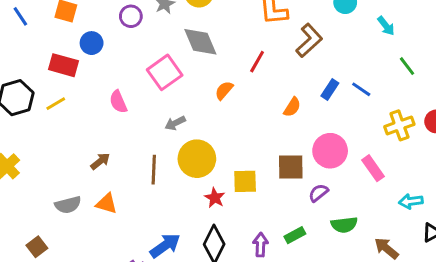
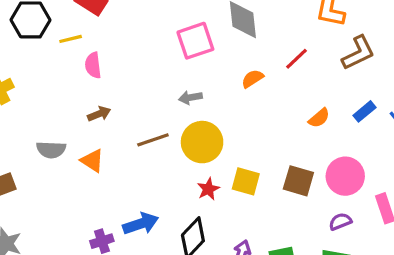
pink semicircle: (118, 102) -> (93, 65), moved
brown line: (154, 170) -> (153, 140), turned 52
purple semicircle: (318, 193) -> (340, 222), moved

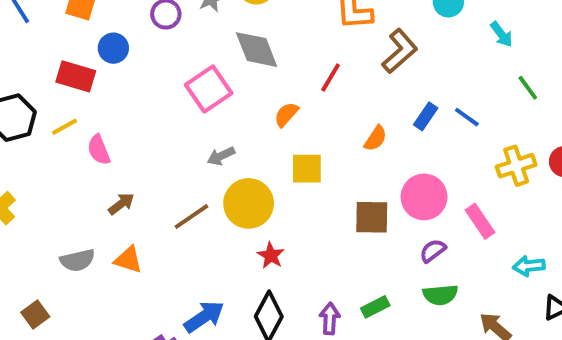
yellow square: (246, 181) -> (307, 169), moved

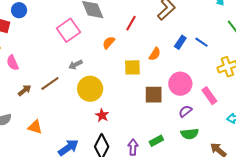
yellow square: (307, 169) -> (132, 67), moved
brown line: (191, 217) -> (50, 83), moved
orange triangle: (128, 260) -> (35, 127), moved

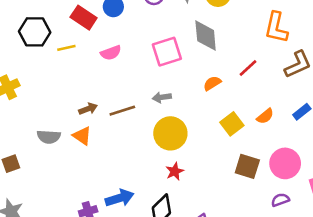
pink semicircle: (13, 63) -> (111, 53), moved, turned -105
yellow square: (132, 67) -> (232, 124), turned 36
orange triangle: (35, 127) -> (82, 136), moved

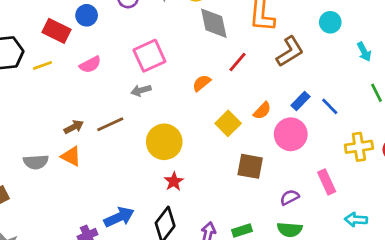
gray diamond: (206, 36) -> (214, 23), moved
gray arrow: (162, 97) -> (141, 90), moved
pink circle: (285, 163) -> (291, 134), moved

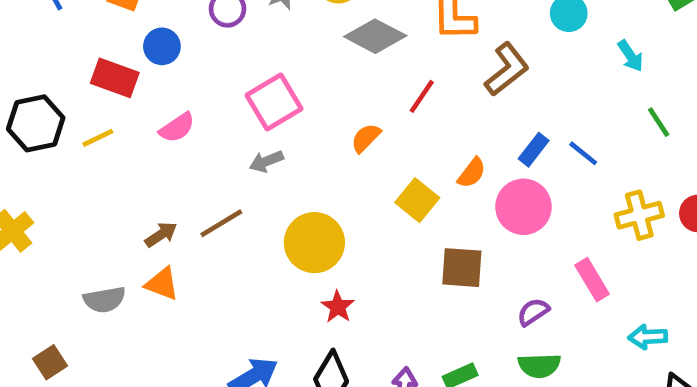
gray diamond: (214, 23) -> (375, 36), turned -44

